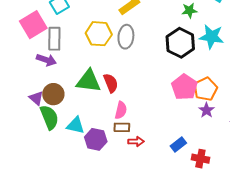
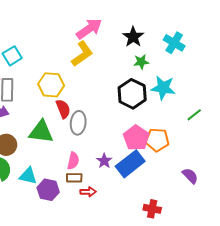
gray ellipse: (126, 37) -> (78, 123), moved
red semicircle: (111, 83) -> (63, 109), moved
orange pentagon: (205, 89) -> (157, 140), turned 30
purple star: (206, 110) -> (104, 161), moved
blue rectangle: (178, 144) -> (130, 164), moved, size x1.8

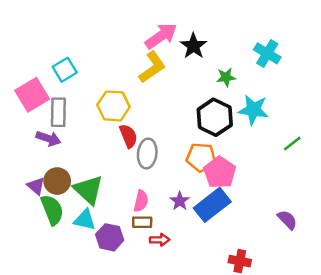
black star: (133, 37) -> (193, 46), moved
green triangle: (41, 132) -> (88, 190), moved, turned 36
orange pentagon: (157, 140) -> (201, 157), moved

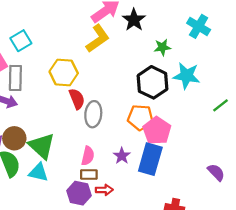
blue rectangle: (212, 205) -> (150, 159), turned -36
purple hexagon: (110, 237) -> (79, 193), moved

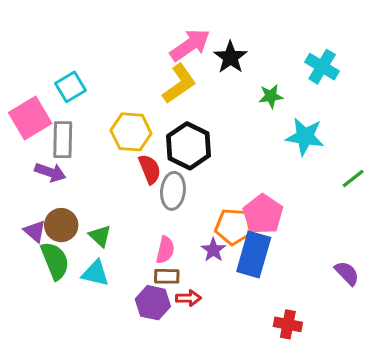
black hexagon: (152, 82) -> (189, 146), moved
orange pentagon: (140, 117) -> (234, 227), moved
green triangle: (42, 146) -> (100, 236), size x0.6

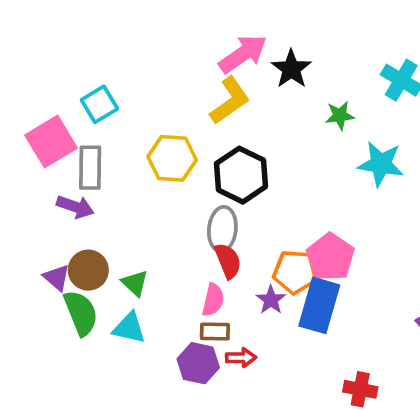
red semicircle: (150, 169) -> (228, 261), moved

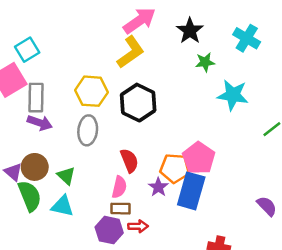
black star: (291, 69) -> (190, 31), moved
cyan square: (99, 104) -> (27, 50), moved
purple arrow: (75, 207) -> (40, 123), moved
gray ellipse: (222, 229) -> (88, 130), moved

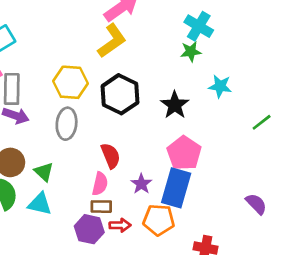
black star: (190, 31) -> (175, 105), moved
cyan cross: (247, 38) -> (199, 26), moved
cyan star: (233, 95) -> (220, 86), size x0.7
orange pentagon: (175, 168) -> (159, 220), moved

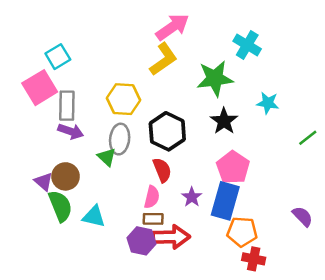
green star: (191, 52) -> (215, 79), moved, size x1.8
black hexagon: (120, 94) -> (167, 131), moved
green triangle: (44, 172) -> (107, 157), moved
orange pentagon: (159, 220) -> (242, 232), moved
red arrow: (120, 225) -> (171, 237), size x1.8

